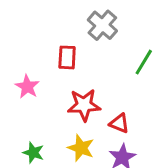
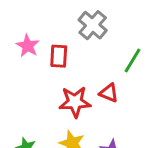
pink star: (27, 87) -> (28, 46), moved
red triangle: (119, 123) -> (109, 93), moved

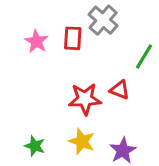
red rectangle: (59, 56) -> (73, 38), moved

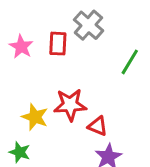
red triangle: (120, 90) -> (98, 126), moved
yellow star: (82, 141) -> (35, 117), moved

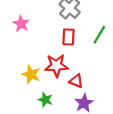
red rectangle: (58, 44) -> (68, 37), moved
green star: (20, 152) -> (45, 100), moved

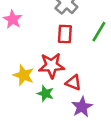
green star: (45, 100) -> (45, 94), moved

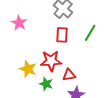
red triangle: (73, 83) -> (69, 75), turned -32

